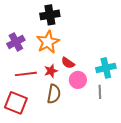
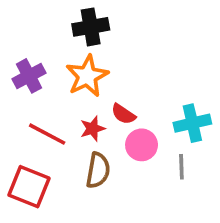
red line: (26, 74) -> (47, 134), turned 35

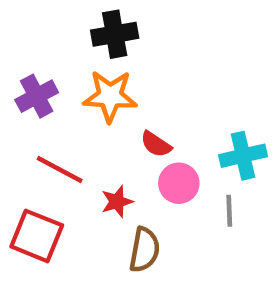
orange star: (87, 76) -> (110, 96), turned 30
red star: (93, 129) -> (117, 202), moved
brown semicircle: (98, 170) -> (144, 250), moved

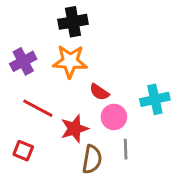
red star: (117, 202) -> (74, 129), size x1.4
gray line: (229, 211) -> (126, 149), moved
red square: (37, 236) -> (23, 151), size x0.6

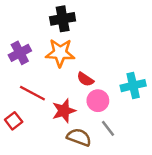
gray line: (126, 149) -> (108, 128), turned -36
red square: (23, 151) -> (14, 121), moved, turned 30
brown semicircle: (92, 159) -> (79, 137), turned -80

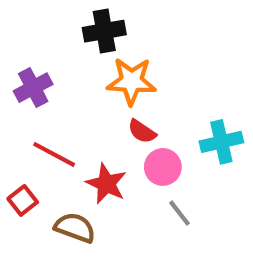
orange star: (60, 53) -> (131, 81), moved
red star: (64, 111) -> (106, 184), turned -30
brown semicircle: (79, 137) -> (75, 228), moved

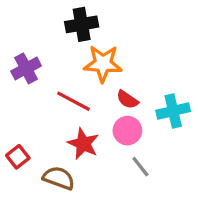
red semicircle: (142, 131) -> (127, 100), moved
red line: (54, 154) -> (73, 101), moved

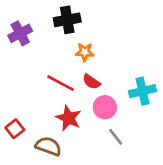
orange star: (103, 64) -> (85, 52), size x0.6
purple cross: (26, 68) -> (20, 33), moved
red semicircle: (127, 100) -> (91, 82), moved

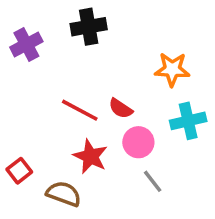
orange star: (85, 52) -> (172, 69), moved, size x1.4

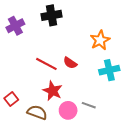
orange star: (172, 69) -> (100, 40), turned -30
pink circle: (138, 142) -> (68, 110), moved
gray line: (153, 181) -> (89, 105), turned -32

